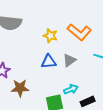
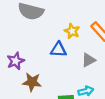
blue triangle: (49, 62) -> (59, 50), moved

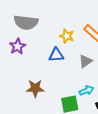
purple star: (16, 61) -> (17, 46), moved

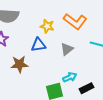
brown star: (35, 88) -> (19, 64), moved

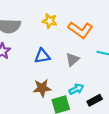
yellow star: (47, 26) -> (50, 21), moved
brown star: (19, 64) -> (42, 88), moved

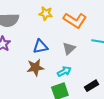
brown star: (42, 88) -> (35, 68), moved
cyan arrow: (76, 89) -> (64, 71), moved

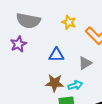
brown star: (35, 68) -> (55, 83), moved

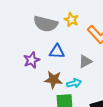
gray semicircle: (28, 21) -> (46, 24), moved
purple star: (18, 44) -> (32, 60), moved

